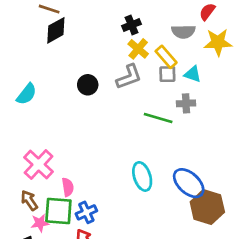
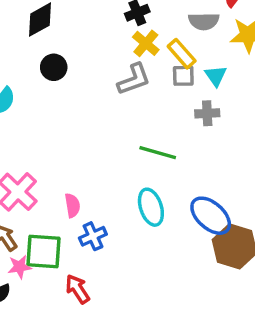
cyan triangle: (193, 74) -> (216, 76), turned 36
black circle: (88, 85) -> (54, 67), moved
green line: (158, 118) -> (158, 153), moved
pink semicircle: (68, 187) -> (72, 205), moved
blue cross: (86, 212) -> (93, 236), moved

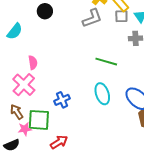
pink semicircle: (72, 205) -> (33, 63), moved
blue cross: (93, 236) -> (62, 100), moved
red arrow: (78, 289) -> (59, 142), turned 90

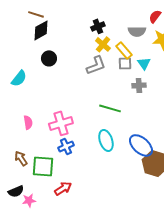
pink semicircle: (33, 63) -> (28, 122), moved
pink cross: (24, 85) -> (61, 123), moved, turned 30
pink star: (25, 129) -> (29, 200), moved

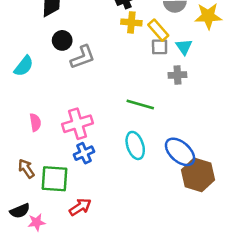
yellow cross: (103, 44) -> (131, 22), turned -35
gray L-shape: (96, 65) -> (83, 57), moved

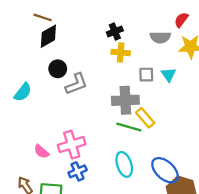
yellow rectangle: (158, 30) -> (145, 118), moved
gray cross: (177, 75) -> (125, 100), moved, size x1.6
pink semicircle: (35, 122) -> (41, 152), moved, turned 140

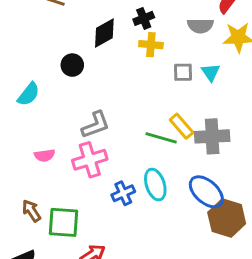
black diamond: (48, 36) -> (104, 33), moved
gray L-shape: (76, 84) -> (96, 125), moved
gray cross: (125, 100) -> (212, 136), moved
pink semicircle: (41, 152) -> (45, 155), moved, turned -49
blue cross: (78, 171) -> (123, 193), moved

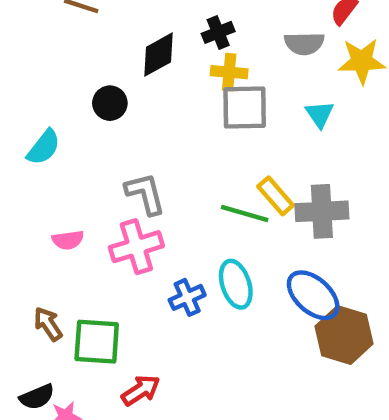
gray square: (183, 72) -> (245, 108), moved, size x1.6
gray L-shape: (96, 125) -> (145, 194), turned -84

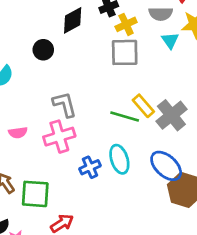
yellow cross: (229, 72) -> (126, 24), moved, turned -30
cyan triangle: (320, 114) -> (170, 40), moved
gray cross: (322, 211) -> (171, 115), turned -36

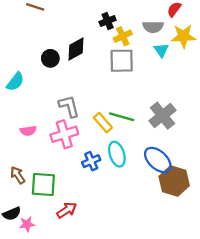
black diamond: (73, 20) -> (76, 49), moved
yellow rectangle: (143, 106) -> (103, 123), moved

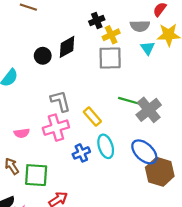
green line: (122, 117) -> (130, 101), moved
pink semicircle: (28, 131) -> (22, 133), moved

